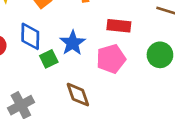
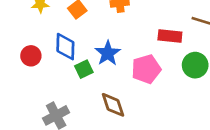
red rectangle: (119, 26) -> (170, 36), moved

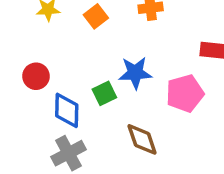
blue diamond: (65, 47) -> (67, 110), moved
blue star: (108, 53) -> (135, 73), turned 30

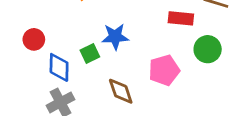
pink pentagon: (185, 93) -> (164, 70), moved

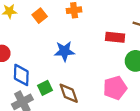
green square: (90, 53) -> (45, 88), moved
pink pentagon: (164, 70) -> (115, 88), moved

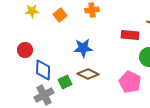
pink pentagon: (115, 88) -> (130, 82), turned -30
brown diamond: (69, 93) -> (88, 74), moved, turned -45

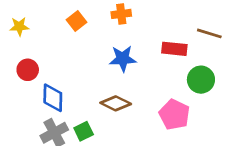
yellow star: (32, 11) -> (19, 26), moved
blue star: (83, 48) -> (123, 59), moved
green square: (65, 82) -> (84, 131), moved

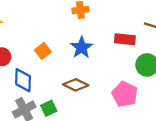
orange square: (77, 21) -> (43, 51), moved
blue star: (123, 59) -> (81, 47), turned -30

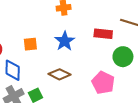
orange square: (43, 51) -> (30, 44), turned 32

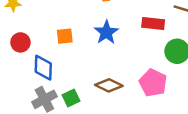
brown diamond: (59, 74) -> (109, 85), moved

